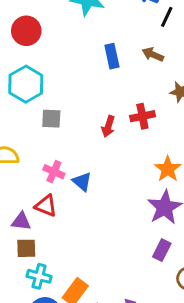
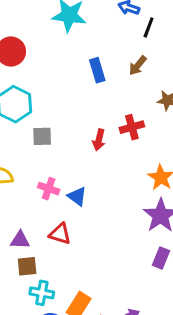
brown arrow: (153, 55) -> (138, 66), turned -70
red triangle: (46, 206) -> (60, 234), moved

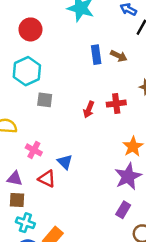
brown arrow: (138, 66) -> (119, 56), moved, turned -112
pink cross: (49, 189) -> (34, 150), moved
blue triangle: (77, 196) -> (65, 162), moved

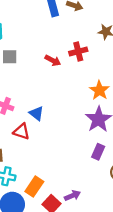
red arrow: (89, 109) -> (53, 60), turned -77

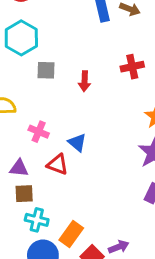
red arrow: (53, 60) -> (85, 81), moved, turned 63

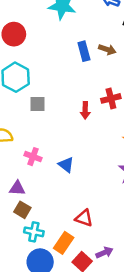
red arrow: (85, 81) -> (85, 110), moved
red triangle: (58, 164) -> (84, 218), moved
brown square: (24, 194) -> (22, 210), turned 35

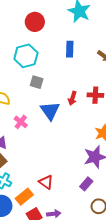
blue rectangle: (84, 51) -> (70, 49), moved
blue triangle: (66, 165) -> (50, 111), moved, size x1.5

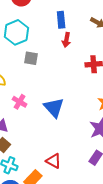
red arrow: (72, 98) -> (66, 40), moved
blue triangle: (50, 111) -> (54, 108), moved

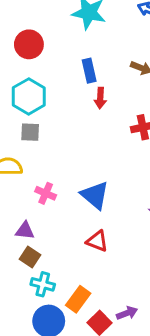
gray square: (31, 58) -> (30, 132), moved
red triangle: (54, 161) -> (97, 241), moved

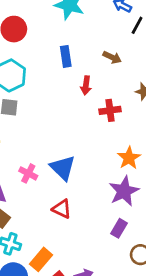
red arrow: (100, 98) -> (86, 85), moved
pink cross: (46, 193) -> (28, 173), moved

